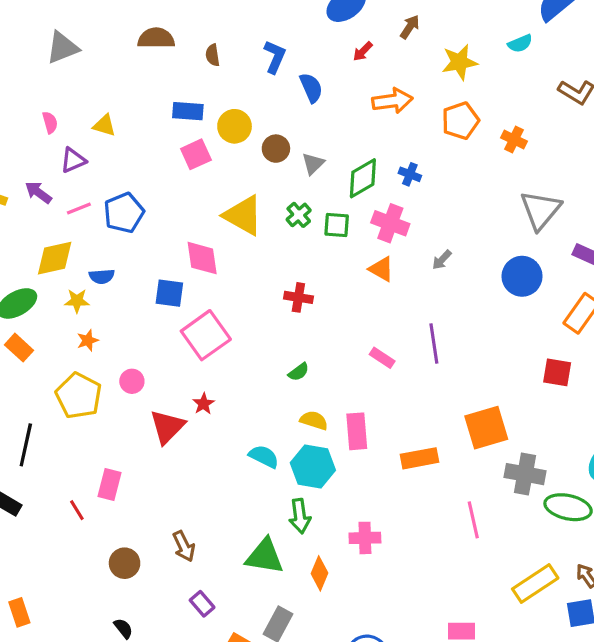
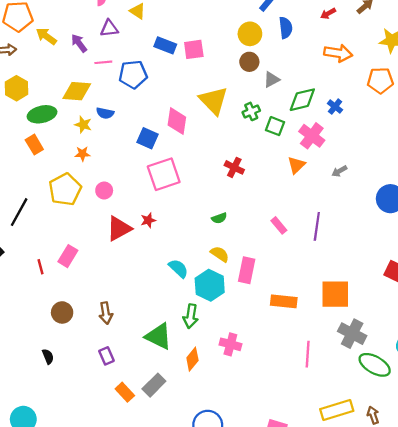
blue rectangle: (188, 111) -> (165, 45), moved
yellow circle: (235, 126) -> (250, 34), moved
orange triangle: (381, 269) -> (296, 165), turned 30

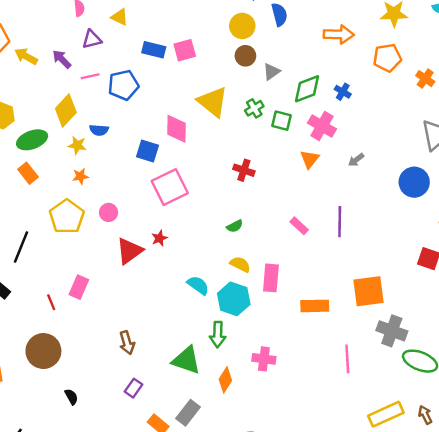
yellow diamond: (77, 91) -> (66, 111), turned -44
brown circle: (62, 312) -> (43, 351), moved, size x1.5
purple rectangle: (106, 356) -> (134, 388), turned 66

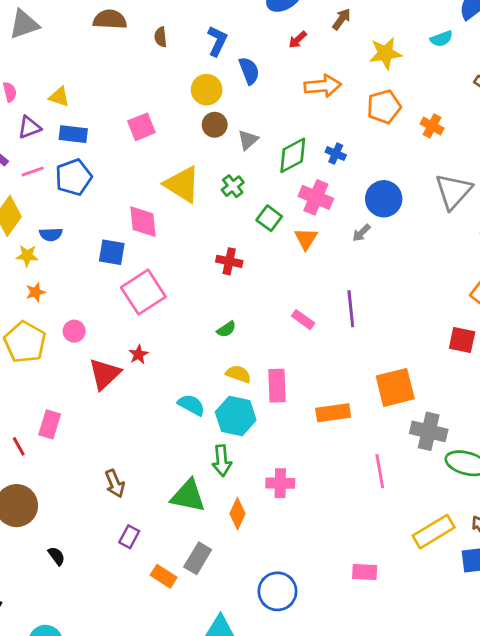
blue rectangle: (154, 50) -> (73, 134), moved
green square: (282, 121) -> (269, 218), moved, turned 30
blue circle: (414, 182) -> (384, 199), moved

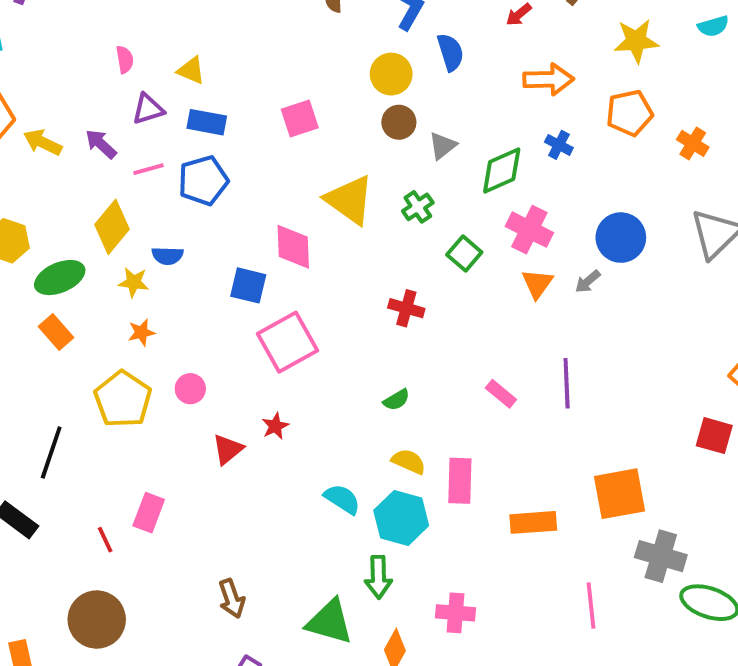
blue cross: (336, 154) -> (559, 145), moved
orange triangle: (306, 239) -> (537, 284), moved
red triangle: (105, 374) -> (228, 449), size x0.7

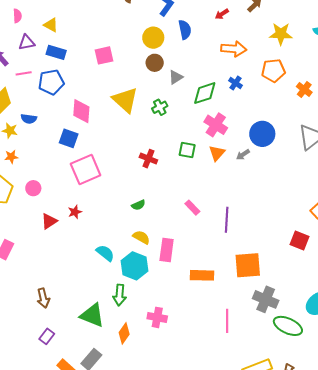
pink diamond: (293, 247) -> (81, 111), moved
green square: (464, 254) -> (187, 150), moved, turned -36
purple line: (567, 383) -> (227, 220), moved

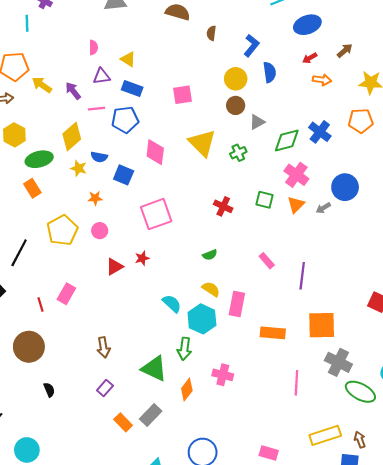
orange arrow: (234, 49) -> (322, 80), moved, size x0.7
blue cross: (235, 83) -> (320, 132), size x1.5
blue square: (69, 138) -> (124, 175), moved
orange star: (11, 157) -> (95, 198), moved

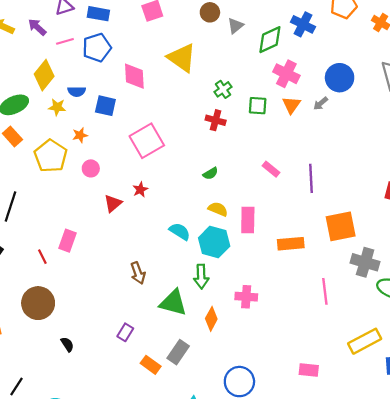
green cross: (238, 153) -> (223, 89), moved
yellow pentagon: (62, 230) -> (51, 156), moved
brown arrow: (103, 347) -> (138, 273), moved

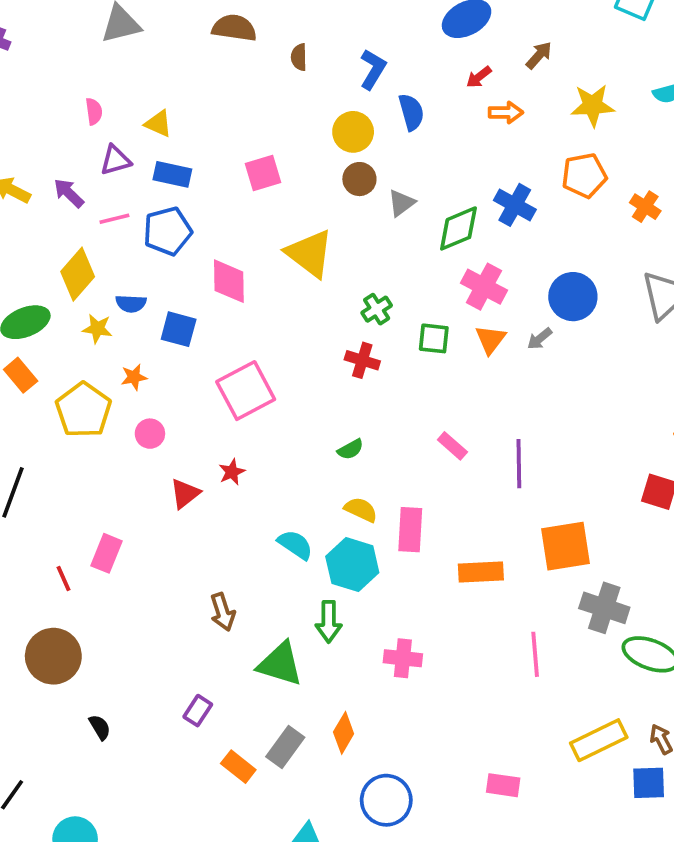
orange diamond: (211, 319) -> (344, 733), moved

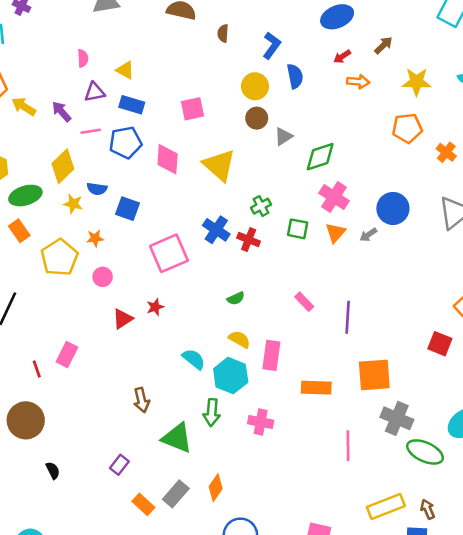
blue cross: (515, 205) -> (216, 230), moved
pink diamond: (229, 281) -> (168, 159), moved
pink cross: (403, 658) -> (261, 422), moved

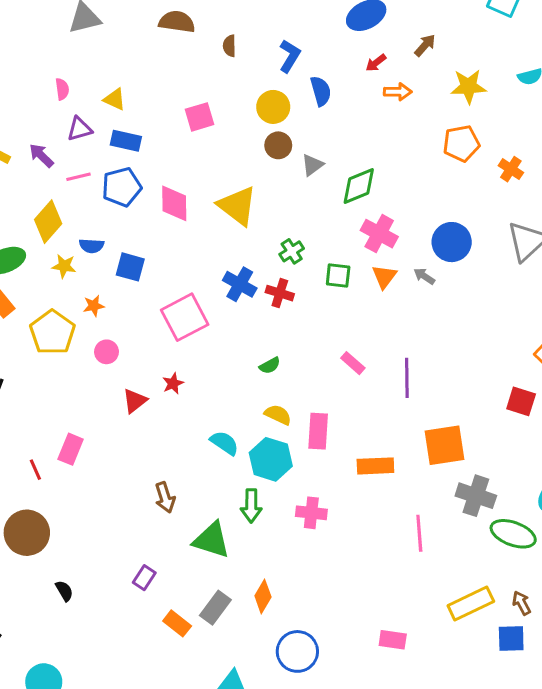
pink square: (193, 109) -> (199, 117), moved
gray arrow: (368, 235) -> (424, 276), turned 72

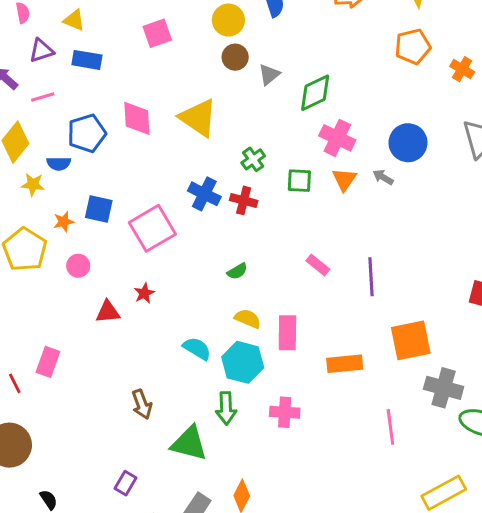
blue pentagon: (122, 187) -> (87, 133), moved
blue square: (130, 267) -> (99, 209), moved
red triangle: (135, 401) -> (108, 312), turned 35

